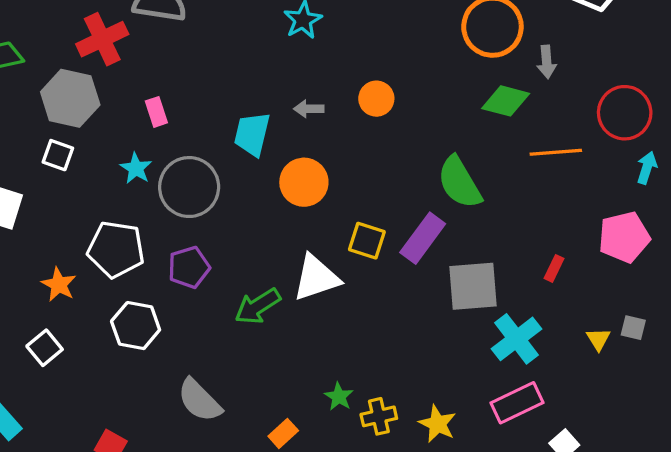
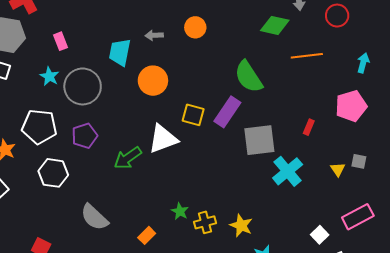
red circle: (625, 113) -> (337, 16), moved, size x0.7
pink rectangle: (517, 403) -> (358, 217), moved

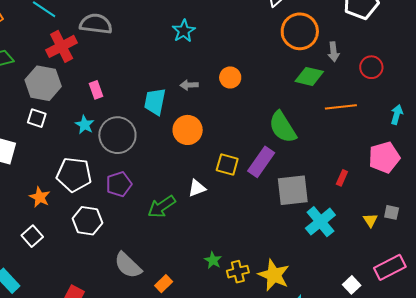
white triangle: (163, 139) -> (197, 188), size x0.6
yellow star: (241, 226) -> (274, 275), size x1.4
orange rectangle: (147, 235) -> (164, 284), moved

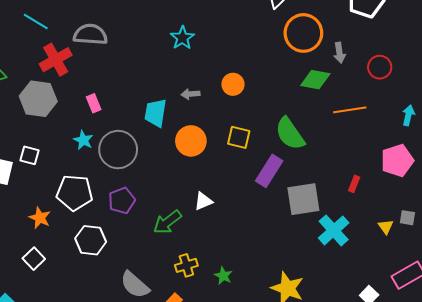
white square: (37, 118) -> (29, 155), moved
yellow square: (227, 164) -> (239, 137), moved
yellow cross: (238, 272) -> (186, 265), moved

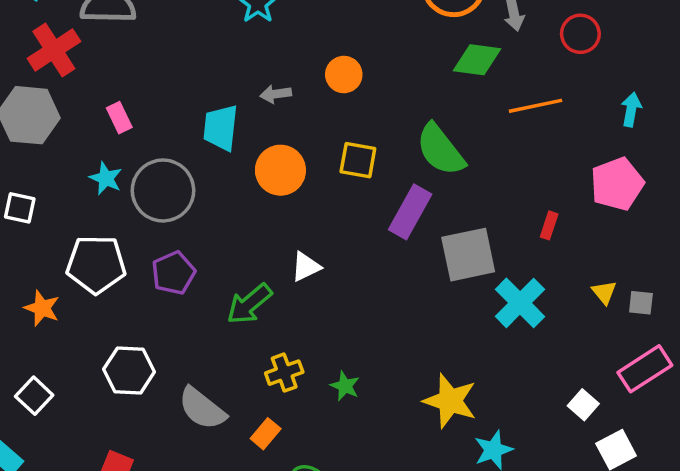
gray square: (407, 218) -> (641, 303), moved
white hexagon: (91, 240) -> (129, 370), moved
white square: (34, 259) -> (34, 396), moved

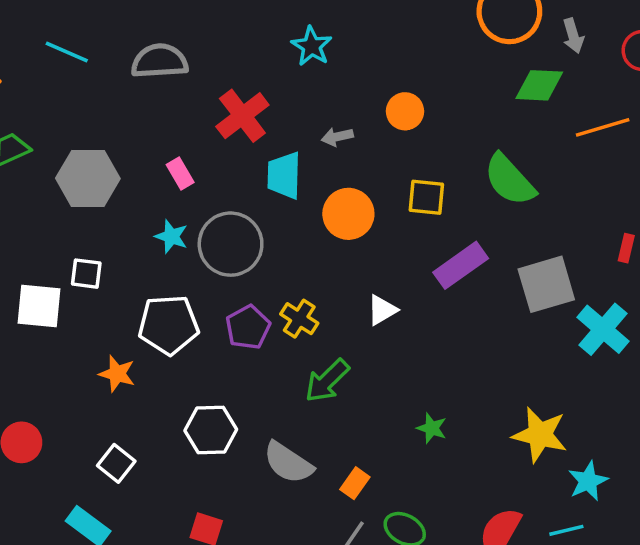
red cross: (54, 50) -> (242, 116), moved
purple rectangle: (410, 212) -> (461, 265), moved, turned 30
green arrow: (249, 304) -> (327, 381), moved
yellow cross: (284, 373) -> (299, 319), moved, turned -33

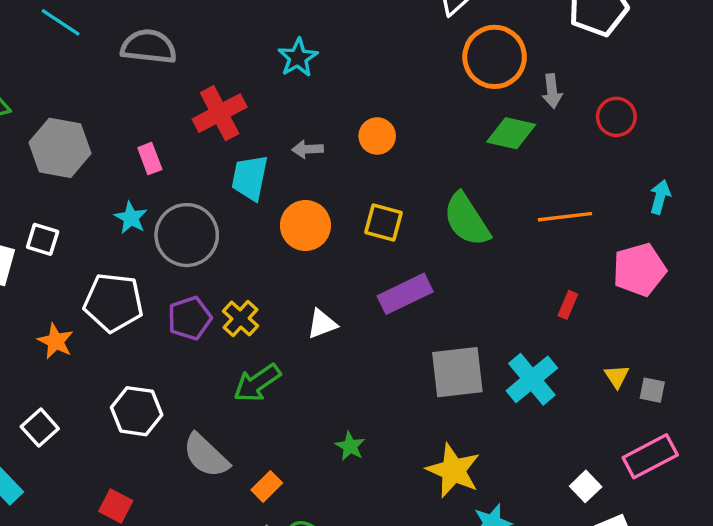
orange line: (603, 127) -> (565, 217), moved
gray square: (546, 284) -> (457, 372), moved

